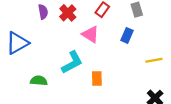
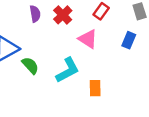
green semicircle: (39, 81) -> (30, 65), moved, turned 42

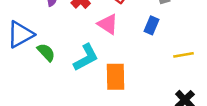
orange rectangle: (95, 88) -> (115, 77), size x1.5

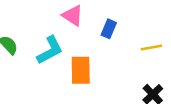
blue rectangle: (151, 25) -> (109, 29), moved

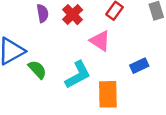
blue rectangle: (109, 29) -> (139, 66), moved, turned 42

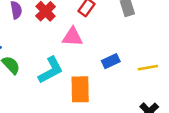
pink triangle: (100, 41) -> (72, 37), turned -30

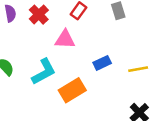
orange rectangle: (80, 89) -> (72, 90), turned 60

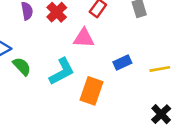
orange rectangle: (72, 90) -> (91, 91), turned -40

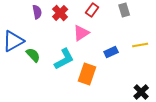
pink triangle: (84, 38) -> (81, 33), turned -36
yellow line: (160, 69) -> (140, 45), moved

